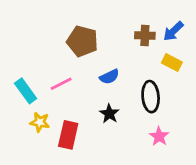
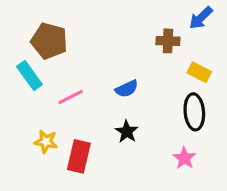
blue arrow: (173, 31) -> (201, 18), moved
brown pentagon: (82, 41) -> (49, 41), moved
cyan rectangle: (26, 91) -> (29, 76), moved
black ellipse: (151, 97) -> (194, 112), moved

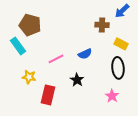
blue semicircle: (127, 89) -> (85, 54), moved
pink line: (71, 97) -> (56, 59), moved
yellow star: (46, 142) -> (29, 77), moved

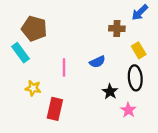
yellow rectangle: (121, 44) -> (139, 50), turned 32
pink line: (56, 59) -> (64, 68), turned -63
black star: (77, 80) -> (110, 92), moved

